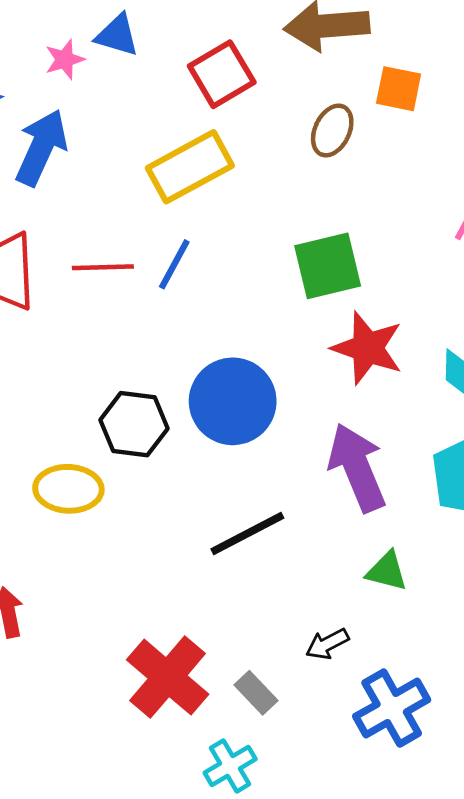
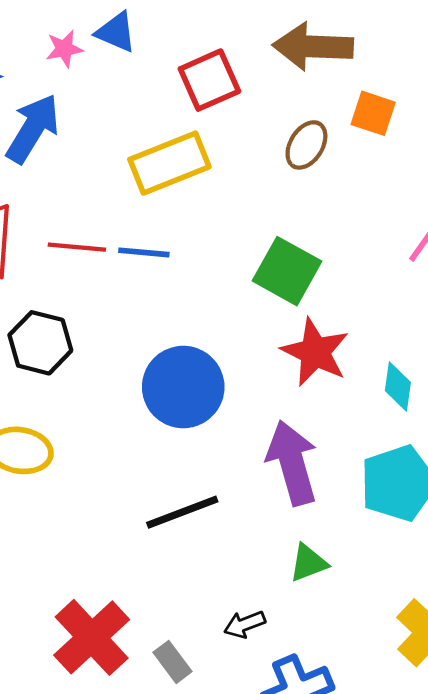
blue line: (174, 264) -> (144, 252), turned 60
green square: (328, 266) -> (287, 271), turned 36
black hexagon: (134, 424) -> (40, 343), moved
green triangle: (387, 571) -> (308, 563), turned -42

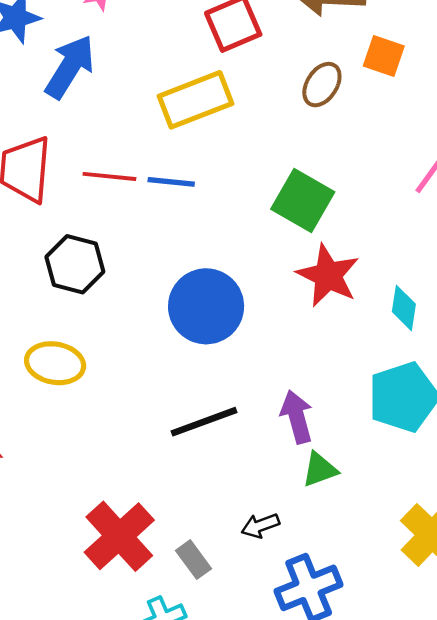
purple arrow: (292, 463) -> (297, 417), moved, size x0.7

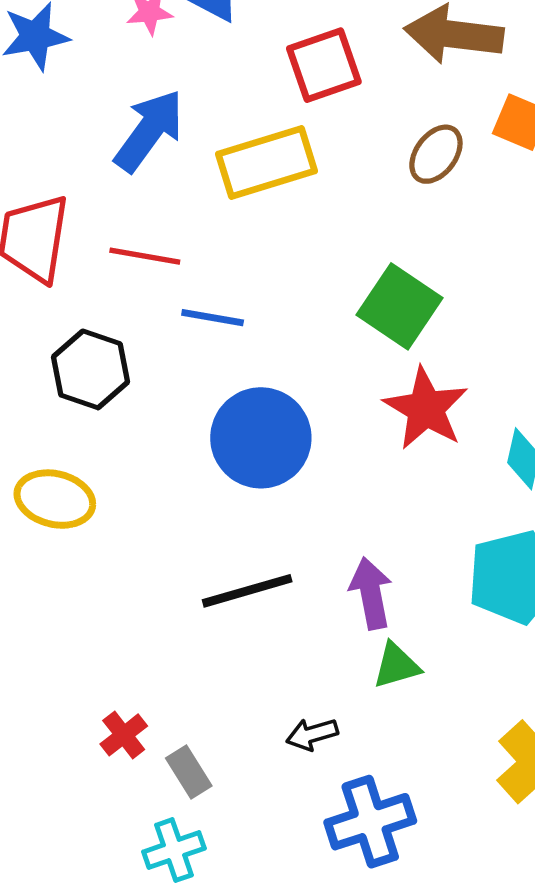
blue arrow: (70, 67) -> (149, 131), moved
blue line: (171, 182) -> (213, 318), moved
red cross: (119, 536) -> (124, 735), size x0.5
gray rectangle: (194, 560) -> (189, 772), moved

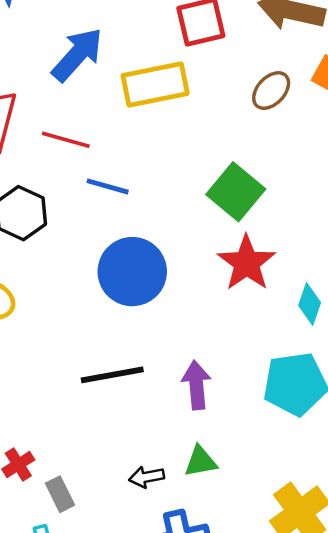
green triangle: (396, 666) -> (200, 461), moved

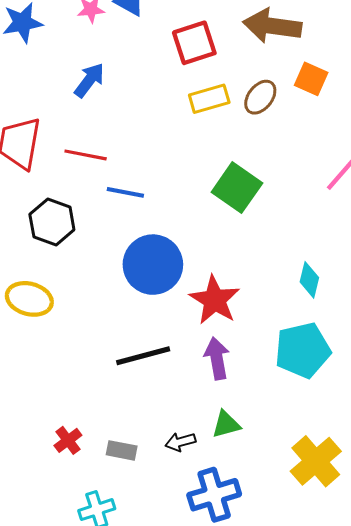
blue arrow: (77, 55) -> (89, 80), size x0.7
yellow rectangle: (155, 84) -> (209, 99), moved, size x0.7
red star: (247, 263) -> (215, 300), moved
gray rectangle: (60, 494) -> (122, 450), moved, turned -48

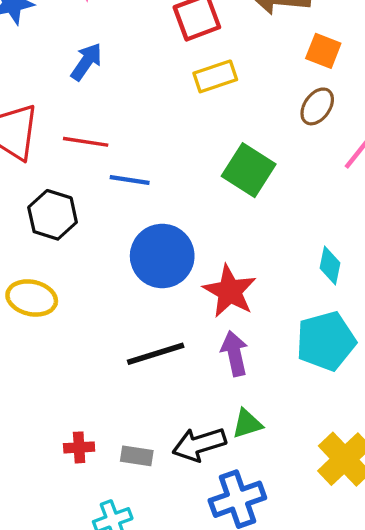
brown ellipse: (260, 97) -> (317, 106), moved
red cross: (68, 440) -> (79, 447), turned 36
black arrow: (180, 442) -> (199, 444), size x1.6

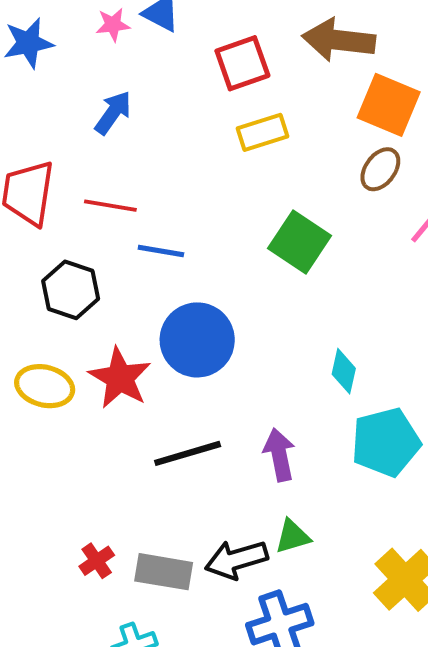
orange square: (323, 51) -> (389, 105), size x1.5
cyan diamond: (330, 266) -> (344, 371), moved
red star: (230, 291) -> (120, 378), moved
red cross: (79, 447) -> (97, 561), turned -32
gray rectangle: (137, 456) -> (164, 572), size x1.5

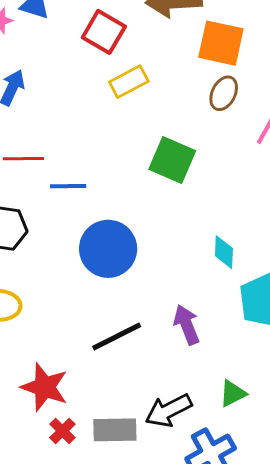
red square: (242, 63) -> (104, 32), turned -30
red star: (120, 378) -> (45, 387), moved
green triangle: (293, 537) -> (233, 393), moved

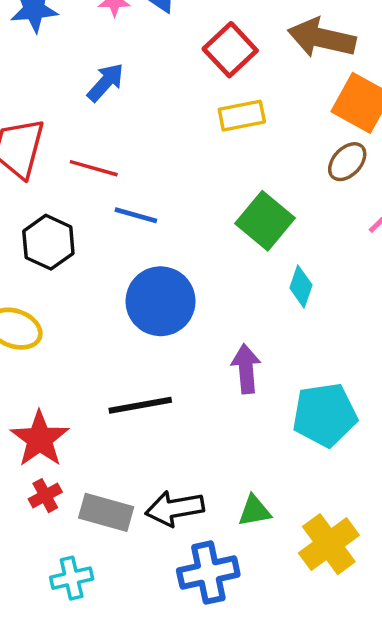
cyan diamond: (224, 252) -> (301, 286), moved
purple arrow: (187, 325) -> (246, 369), moved

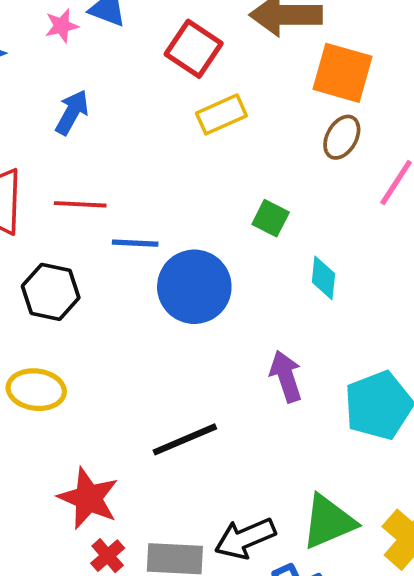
green square: (265, 221) -> (271, 218), size x0.6
blue circle: (161, 301) -> (194, 287), moved
green triangle: (254, 511) -> (329, 522), size x1.6

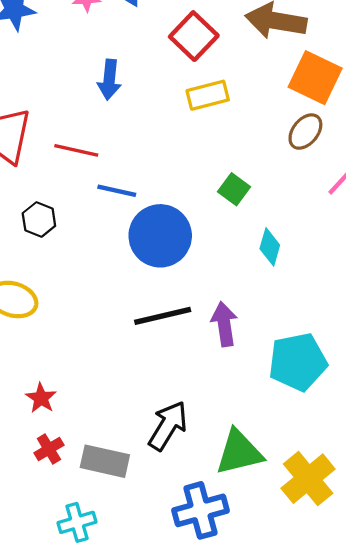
blue arrow: (72, 112) -> (109, 80), moved, turned 147
black hexagon: (51, 292) -> (39, 220), size x0.7
black line: (185, 439) -> (163, 316), moved
red star: (88, 498) -> (41, 398), size x0.6
black arrow: (245, 538) -> (168, 426), moved, turned 135

